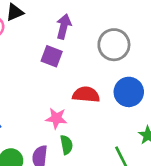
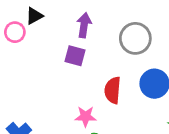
red semicircle: (86, 95) -> (113, 90), turned -85

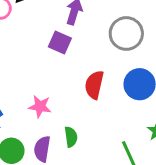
pink star: (86, 116) -> (40, 106), moved

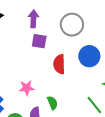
purple square: (60, 43) -> (39, 41), moved

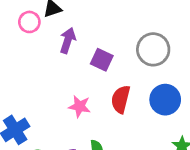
purple arrow: (33, 19) -> (68, 40), moved
pink star: (27, 88) -> (80, 106), moved

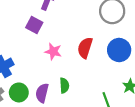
purple square: (102, 60) -> (34, 25), moved

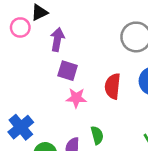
purple square: (34, 25) -> (68, 71), moved

